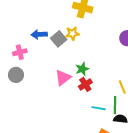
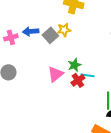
pink cross: (20, 52) -> (11, 37), moved
cyan line: (99, 108) -> (88, 75), moved

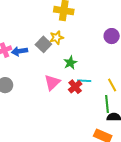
blue arrow: (31, 31) -> (19, 51), moved
green star: (74, 65) -> (70, 63), moved

